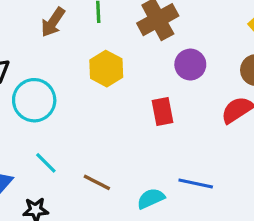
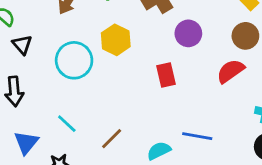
cyan circle: (34, 100) -> (74, 60), moved
brown line: (97, 182) -> (112, 139), turned -70

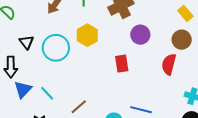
black triangle: (22, 45) -> (27, 42), moved
red semicircle: (230, 71) -> (169, 64), turned -45
blue triangle: (26, 143) -> (23, 89), moved

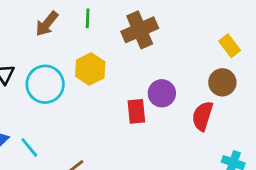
purple circle: (140, 35) -> (162, 93), moved

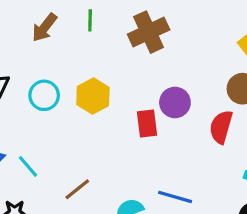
yellow hexagon: (90, 69) -> (93, 96), moved
cyan circle: (45, 84) -> (44, 95), size x0.7

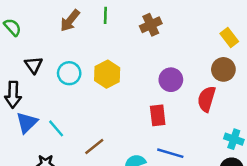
brown cross: (149, 32) -> (151, 25), size x0.7
red rectangle: (147, 123) -> (158, 115), moved

